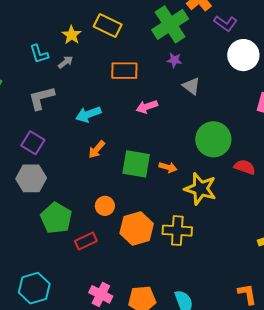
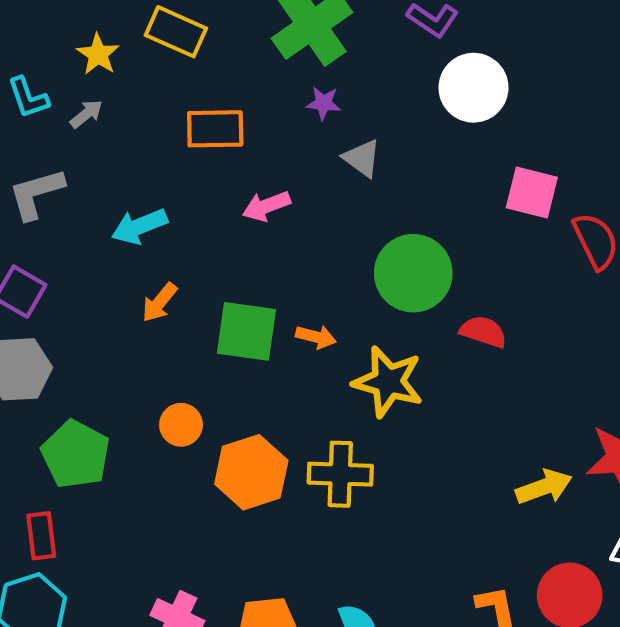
red rectangle: (86, 241) -> (41, 536), moved, turned -70

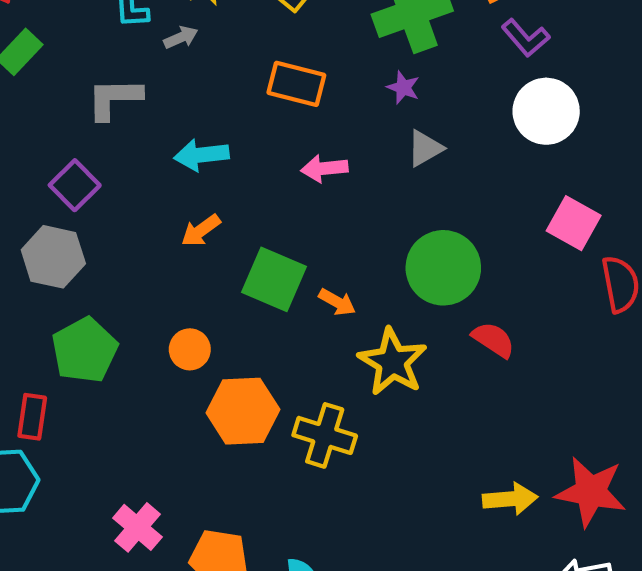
gray triangle: (362, 158) -> (425, 148), turned 39

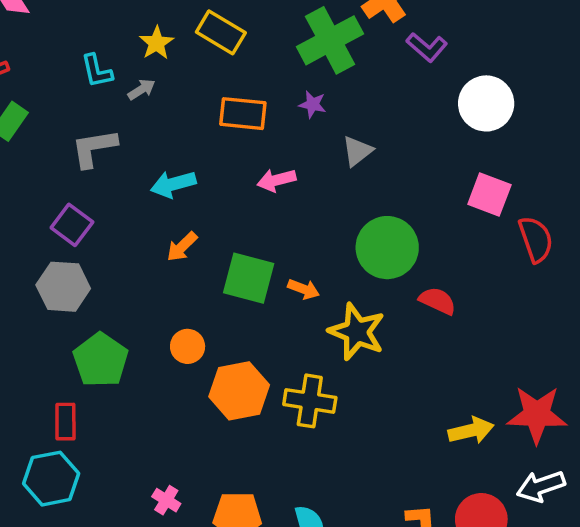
purple star: (403, 87) -> (313, 104), moved
white circle: (546, 111) -> (486, 103), moved
pink cross: (138, 527) -> (166, 500), size x0.7

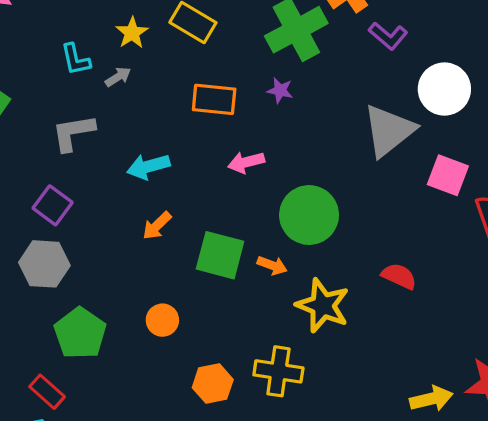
gray triangle: (357, 151) -> (389, 131), moved, size x1.8
green circle: (387, 248) -> (309, 215), moved
orange hexagon: (239, 391) -> (213, 384), moved, size x0.7
red rectangle: (65, 422) -> (47, 392), turned -48

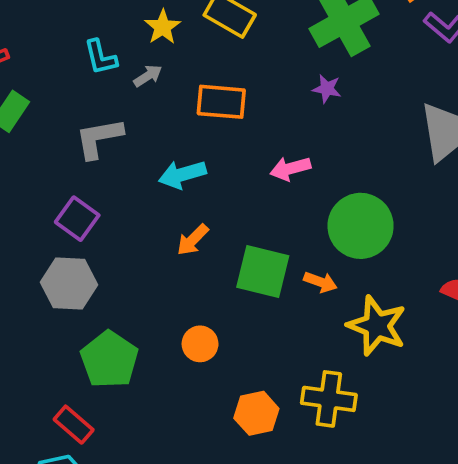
orange rectangle: (214, 99) -> (221, 102), moved

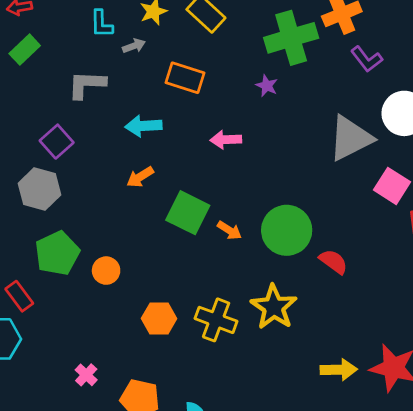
green circle: (361, 226) -> (287, 230), moved
yellow star: (377, 326) -> (274, 307), moved
orange circle: (200, 344) -> (106, 271), moved

